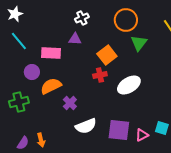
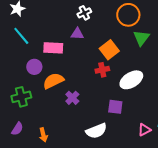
white semicircle: (86, 126) -> (96, 131), moved
purple square: (119, 130) -> (115, 107), moved, size x0.7
purple semicircle: (23, 143) -> (17, 129), moved

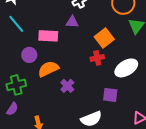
purple semicircle: (17, 129) -> (12, 109), moved

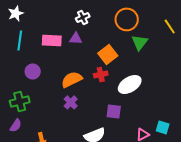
cyan line: (16, 24) -> (20, 40), turned 48
pink rectangle: (48, 36) -> (52, 40), moved
orange semicircle: (48, 69) -> (72, 79), moved

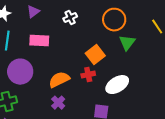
purple triangle: (76, 38) -> (33, 12), moved, turned -40
purple circle: (33, 71) -> (20, 72), size x1.6

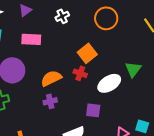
green triangle: (127, 43) -> (133, 69), moved
red cross: (88, 75) -> (80, 73), turned 32
purple cross: (58, 103) -> (50, 101), turned 32

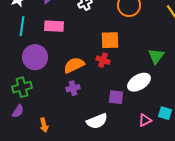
orange square: (87, 53) -> (110, 40), turned 36
white ellipse: (109, 83) -> (139, 82), moved

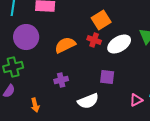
orange square: (110, 40) -> (101, 20), turned -30
white ellipse: (139, 82) -> (119, 44), moved
purple cross: (73, 88) -> (61, 80), moved

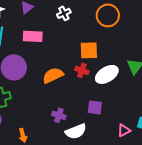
orange square: (101, 20) -> (89, 50), turned 30
purple cross: (61, 80) -> (59, 115), moved, turned 32

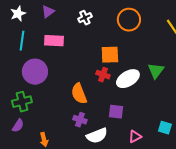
orange semicircle: (53, 75) -> (79, 94), moved, turned -85
pink triangle: (124, 130) -> (135, 137), moved

